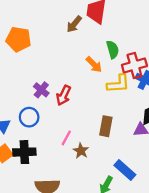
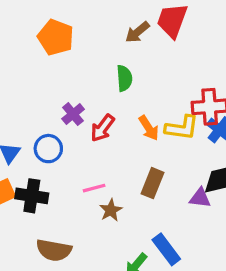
green semicircle: (113, 50) -> (124, 78), moved
orange arrow: (94, 65) -> (149, 128), moved
pink line: (66, 138) -> (94, 188), turned 35

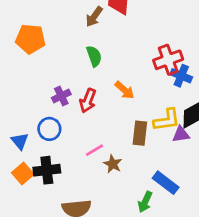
purple cross: (73, 114) -> (61, 96), turned 30
yellow L-shape: (182, 128) -> (167, 120), moved

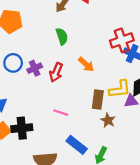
blue circle: (49, 129) -> (13, 63), moved
pink line: (94, 150) -> (61, 113), turned 48
brown star: (113, 164) -> (108, 120), moved
blue rectangle: (166, 183) -> (77, 145), moved

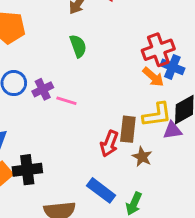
orange arrow: (86, 64) -> (153, 77), moved
red arrow: (56, 72) -> (109, 144), moved
pink line: (61, 113) -> (66, 101), moved

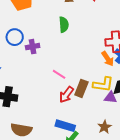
pink line: (66, 101) -> (59, 74), moved
brown star: (142, 157) -> (104, 127), moved
blue rectangle: (101, 190) -> (65, 126), moved, turned -36

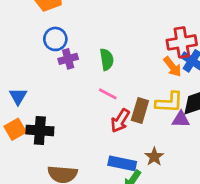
green semicircle: (64, 25) -> (107, 59), moved
blue circle: (15, 37) -> (55, 39), moved
brown star: (104, 127) -> (154, 157), moved

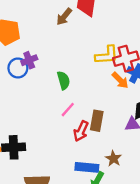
purple cross: (68, 59) -> (29, 60), moved
pink line: (108, 94) -> (68, 110), turned -70
yellow L-shape: (169, 102) -> (107, 55), moved

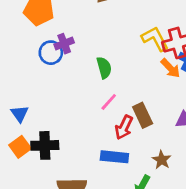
yellow L-shape: (107, 55) -> (155, 39), turned -115
brown rectangle: (97, 121) -> (143, 115), turned -36
blue rectangle: (87, 167) -> (114, 157), moved

